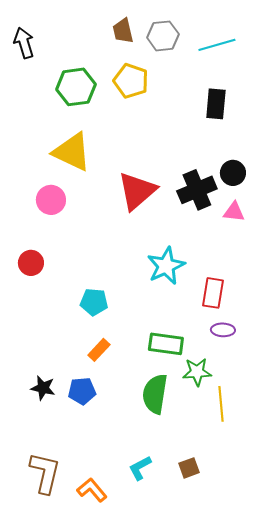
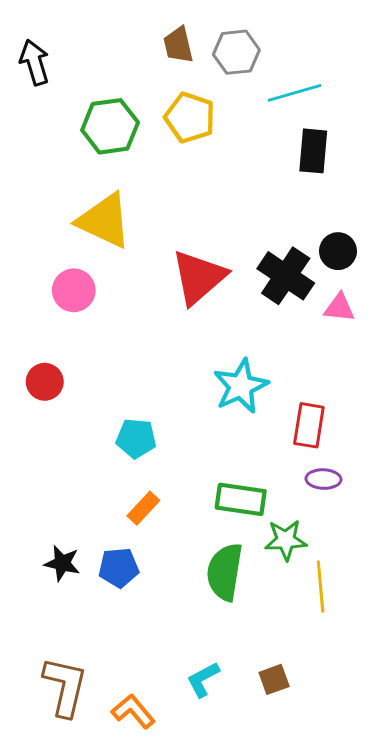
cyan line: (217, 45) -> (294, 93), moved
black cross: (197, 190) -> (286, 276), turned -33

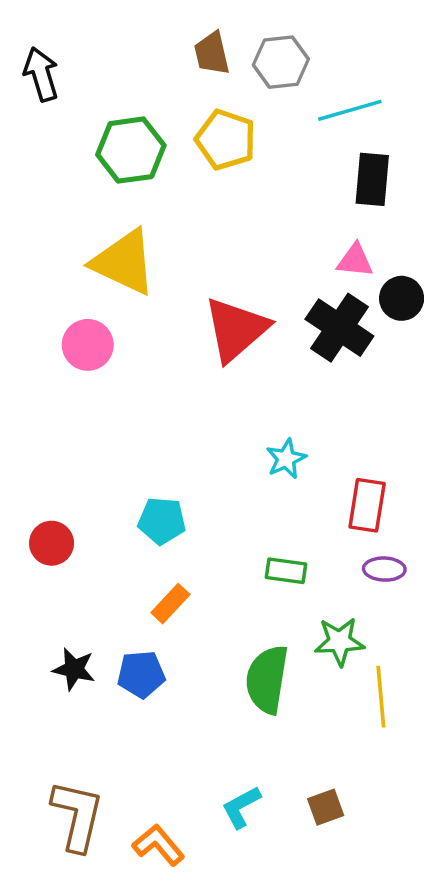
pink triangle: (339, 308) -> (355, 260), moved
red circle: (45, 382) -> (52, 543), moved
cyan star: (241, 386) -> (286, 459), size x0.6
green rectangle: (241, 499) -> (286, 571), moved, size x0.7

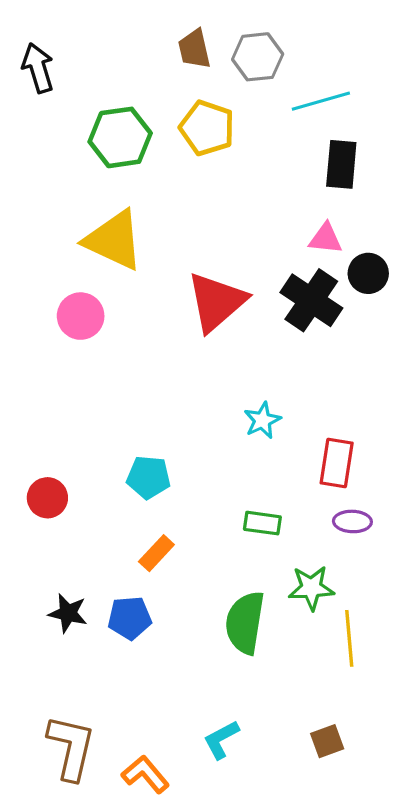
brown square: (326, 807) -> (327, 741), moved

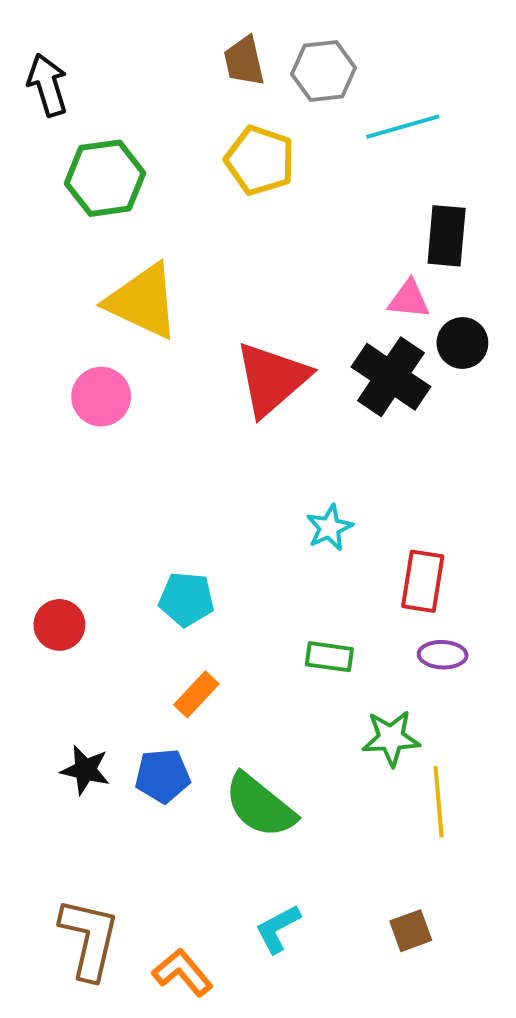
green hexagon: (120, 137) -> (105, 178), moved
black rectangle: (341, 164) -> (447, 236), moved
green semicircle: (245, 623) -> (260, 806), moved, turned -60

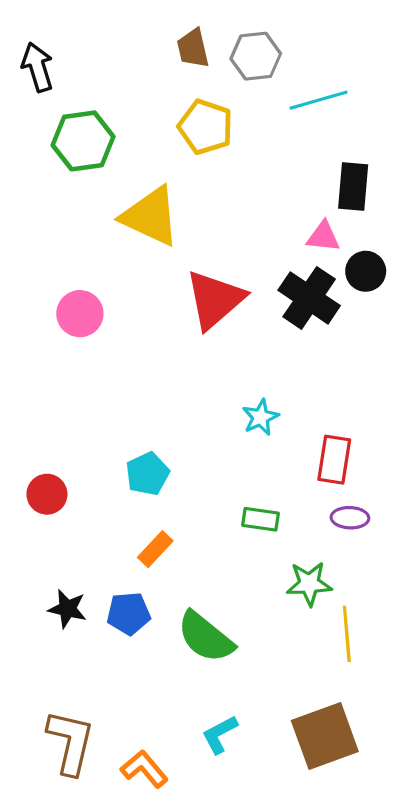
yellow triangle: (143, 301) -> (151, 216), moved
cyan pentagon: (186, 599) -> (147, 474), turned -30
brown square: (411, 931) -> (325, 736), size x2.0

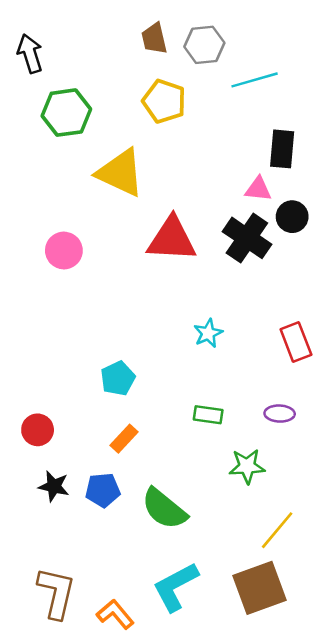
red triangle: (215, 299) -> (172, 239), turned 44
red rectangle: (334, 460) -> (296, 342), moved, turned -30
red circle: (47, 494) -> (38, 430), moved
yellow line: (347, 634) -> (277, 530), moved, turned 45
cyan L-shape: (220, 734) -> (176, 587), size x1.6

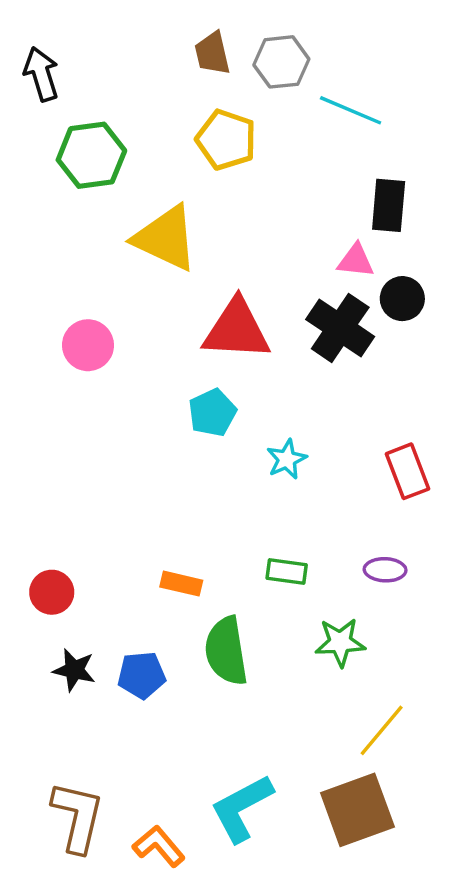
cyan line: (255, 80) -> (351, 110), turned 39
cyan pentagon: (118, 378) -> (212, 413), moved
orange rectangle: (124, 439) -> (181, 584), moved, turned 60
green semicircle: (164, 509) -> (226, 651), moved, turned 42

